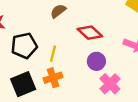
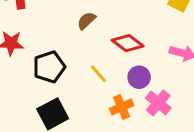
yellow line: (53, 54) -> (98, 74), moved, turned -49
orange cross: (53, 78) -> (122, 107), moved

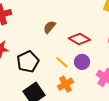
purple circle: (139, 77) -> (82, 62), moved
orange cross: (122, 107) -> (65, 84), moved

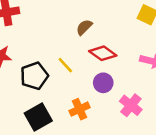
brown semicircle: (49, 27) -> (84, 27), moved
yellow line: (62, 62) -> (65, 65), moved

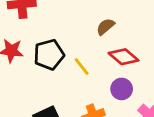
black pentagon: (34, 76) -> (49, 55), moved

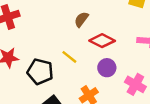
black pentagon: (49, 55) -> (40, 72), moved, turned -30

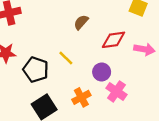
red diamond: (102, 41) -> (113, 40), moved, turned -40
pink cross: (135, 84) -> (116, 91), moved

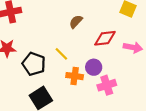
pink cross: (116, 91) -> (107, 85), turned 36
orange cross: (81, 97) -> (75, 76), moved, turned 35

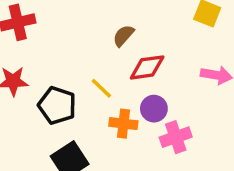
red diamond: (105, 38) -> (147, 67), moved

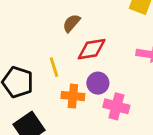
yellow line: (101, 88) -> (54, 67), turned 30
pink cross: (176, 137) -> (116, 106), turned 35

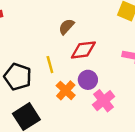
orange cross: (73, 96) -> (66, 90), turned 36
pink cross: (116, 106) -> (104, 101), turned 35

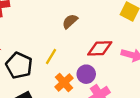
red diamond: (83, 50) -> (100, 48), moved
yellow line: (50, 65) -> (51, 56), turned 42

